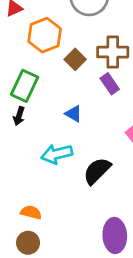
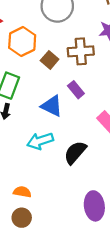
purple rectangle: (110, 84) -> (76, 90), moved
blue triangle: (74, 114) -> (52, 106), size x1.5

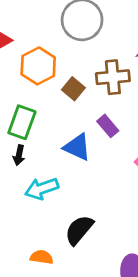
cyan arrow: (40, 141) -> (42, 189), moved
black semicircle: (75, 152) -> (79, 230), moved

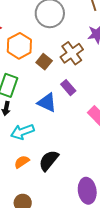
brown cross: (113, 77) -> (72, 53), turned -30
orange semicircle: (42, 257) -> (22, 162), moved, turned -42

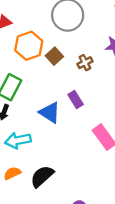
brown cross: (72, 53) -> (85, 63), size x0.6
brown square: (44, 62) -> (54, 56), moved

